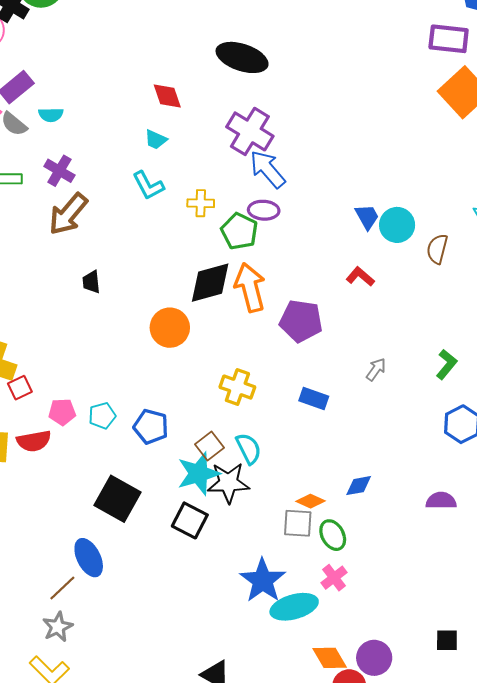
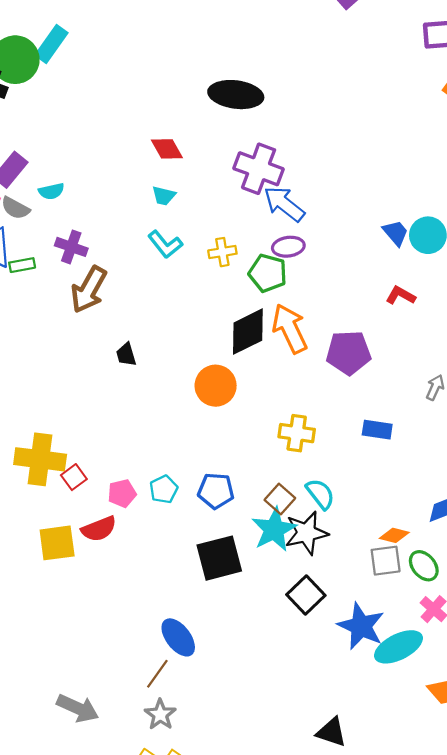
black square: (118, 499) -> (219, 558), moved, turned -33
black square: (190, 520) -> (306, 595), moved, turned 30

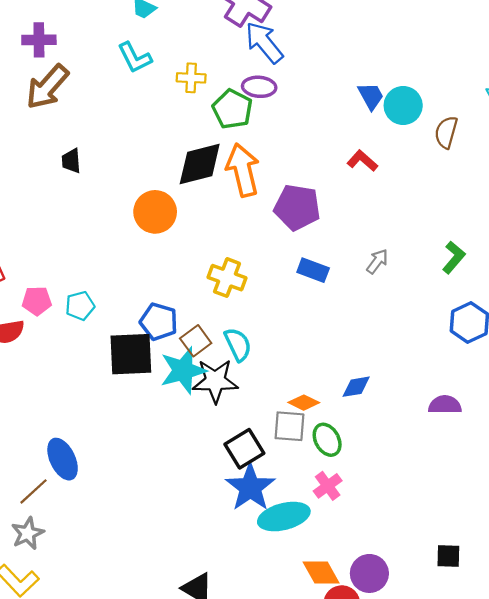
purple cross: (71, 247) -> (39, 40), turned -32
blue rectangle: (377, 430) -> (313, 270), moved
blue pentagon: (216, 491) -> (159, 322), moved
black square: (219, 558) -> (131, 354), moved
black square: (306, 595) -> (244, 449), moved

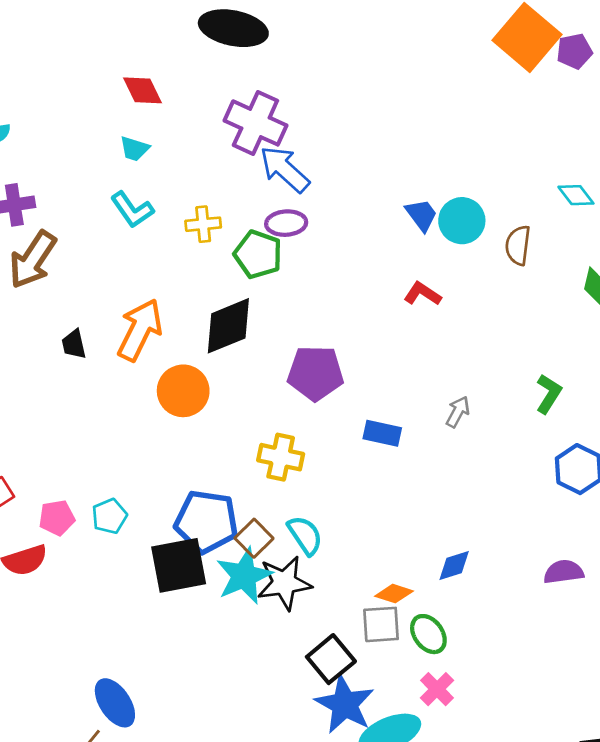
orange arrow: (243, 170) -> (140, 330), moved, turned 48
purple pentagon: (297, 207) -> (316, 373), moved
blue pentagon: (159, 322) -> (206, 522), size x1.4

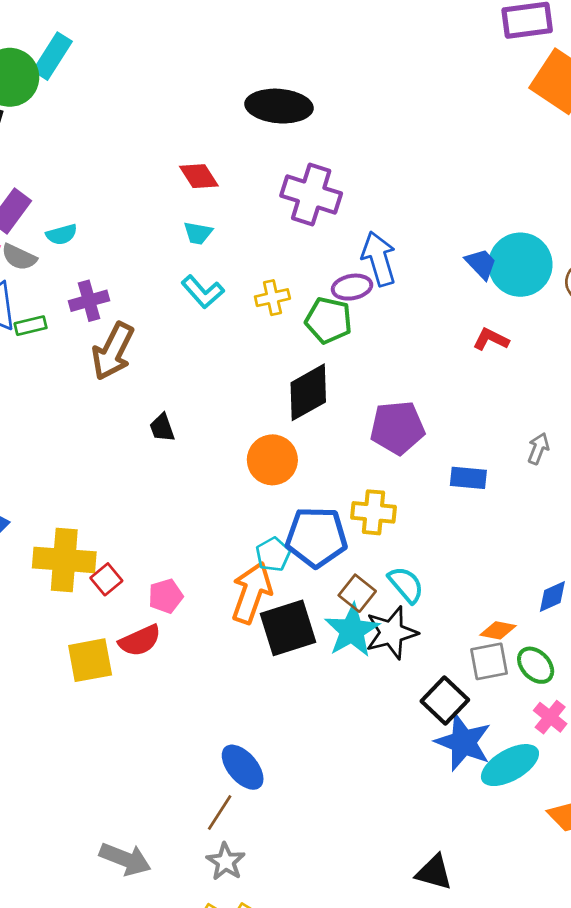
blue arrow: (285, 169) -> (379, 259), moved, turned 38
cyan circle: (462, 221) -> (520, 265), size x1.4
orange arrow: (140, 330) -> (252, 593), moved
cyan pentagon: (109, 516) -> (273, 554), moved
blue pentagon: (206, 522) -> (316, 537), moved

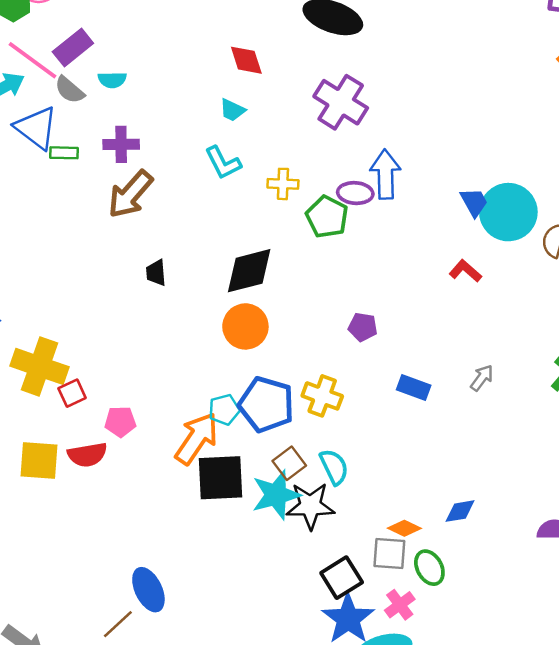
black diamond: (308, 392) -> (249, 271), moved
purple pentagon: (397, 428) -> (363, 327), size x0.6
pink cross: (550, 717) -> (400, 605), moved

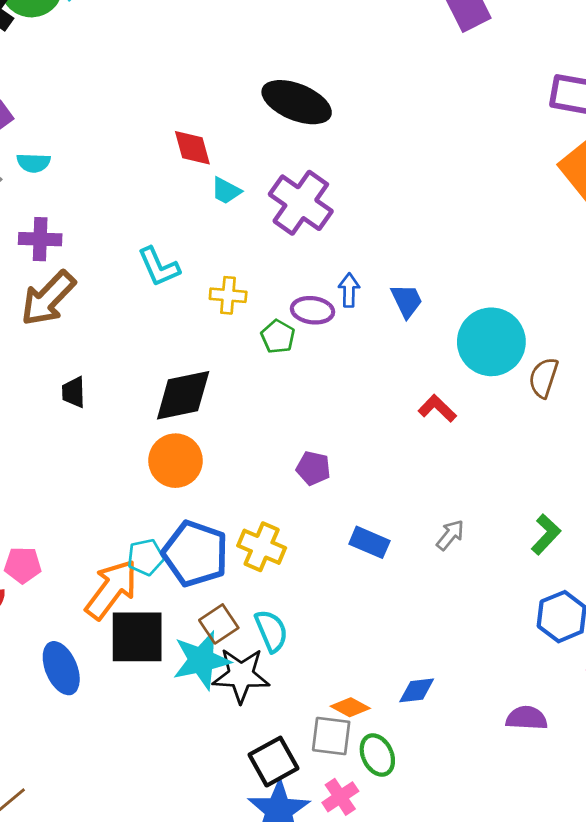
cyan trapezoid: (232, 110) -> (226, 191), moved
blue arrow: (385, 174) -> (349, 290), size x0.6
blue trapezoid: (474, 202) -> (407, 301), moved
green pentagon: (327, 217) -> (278, 337), size x0.7
blue ellipse: (148, 590) -> (61, 668), moved

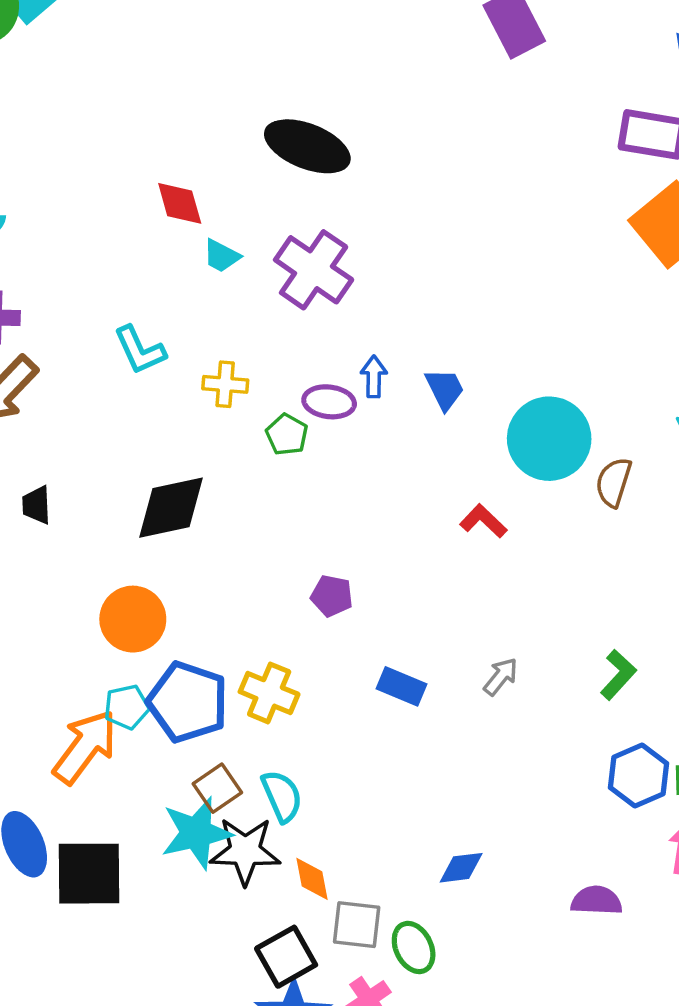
orange circle: (175, 461) -> (133, 619), moved
black square: (137, 637) -> (89, 874), moved
orange diamond: (350, 707) -> (312, 879), moved, turned 51

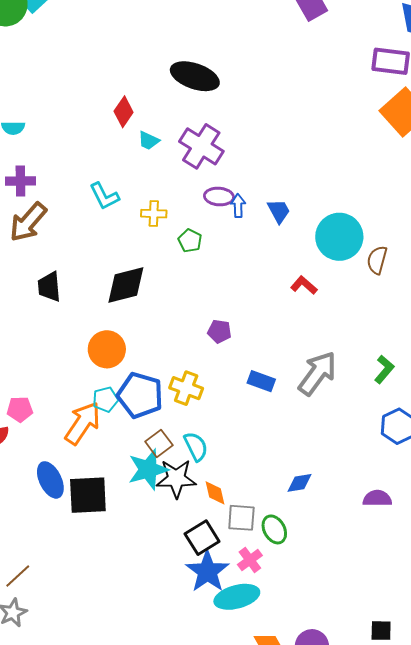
red diamond: (180, 203) -> (124, 112), turned 52
purple ellipse: (329, 402) -> (219, 197), moved
black trapezoid: (36, 505) -> (49, 287), size x1.4
gray arrow: (501, 676) -> (317, 373), size x2.0

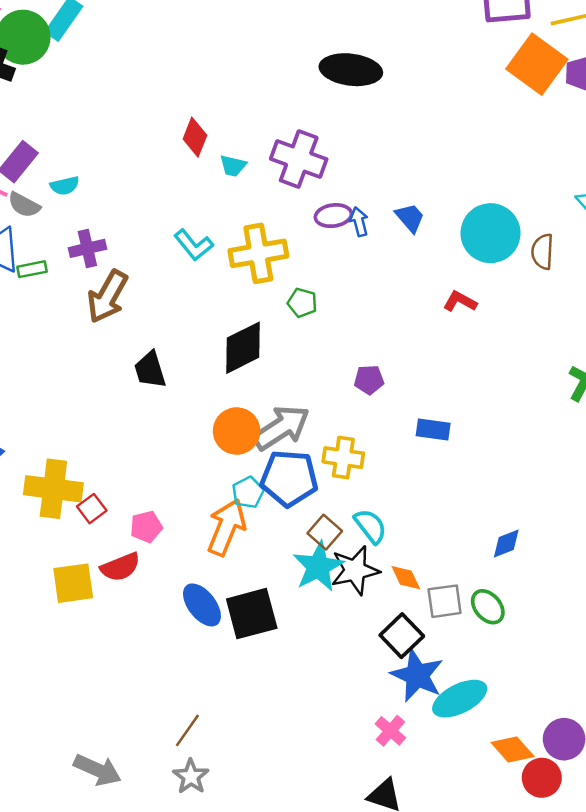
black ellipse: (195, 76) -> (351, 70), moved
yellow cross: (154, 214) -> (258, 253), size x1.8
green pentagon: (190, 241) -> (302, 303), moved
gray arrow: (317, 373) -> (281, 428), moved, turned 33
pink cross: (250, 560) -> (390, 731), moved

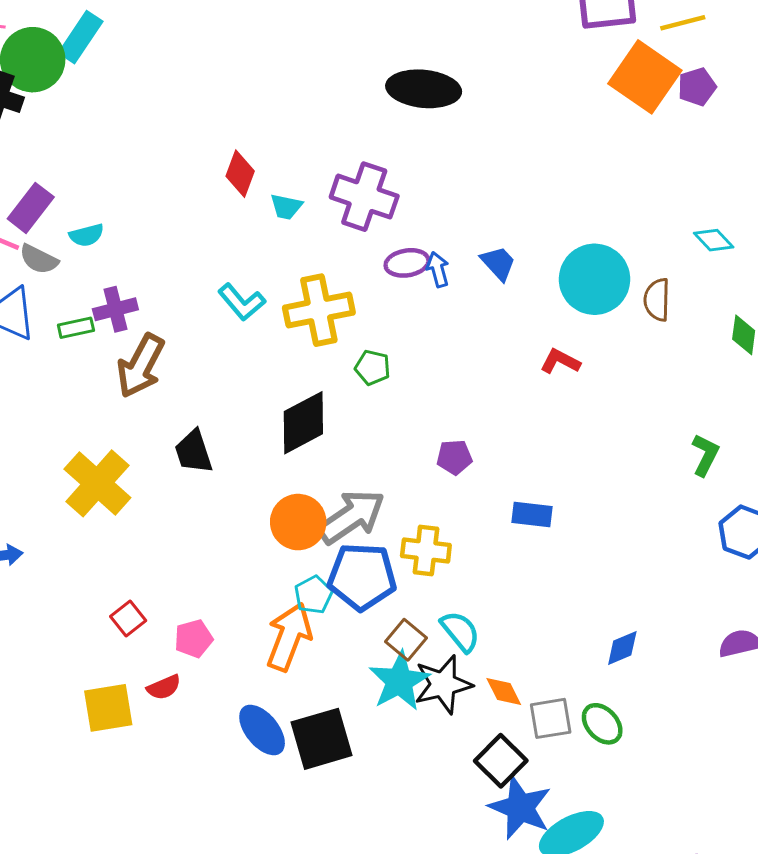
green rectangle: (32, 269) -> (76, 328), moved
yellow cross: (53, 489) -> (97, 483), moved, turned 36
red semicircle: (120, 567) -> (164, 687), size x0.7

